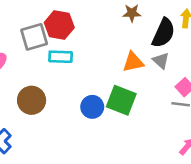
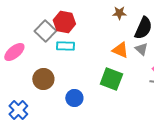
gray square: (34, 37) -> (45, 31), turned -30
orange triangle: (133, 62) -> (120, 50), turned 36
blue circle: (92, 107) -> (74, 98), moved

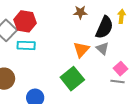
orange triangle: (120, 50) -> (81, 49), turned 48
green square: (111, 79) -> (72, 79), turned 30

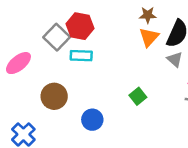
orange triangle: (81, 49) -> (149, 37), moved
green square: (72, 79) -> (138, 96), size x0.6

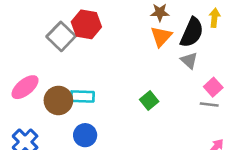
cyan rectangle: (81, 56) -> (82, 96), moved
pink ellipse: (18, 63) -> (25, 87), moved
blue circle: (92, 120) -> (85, 135), moved

